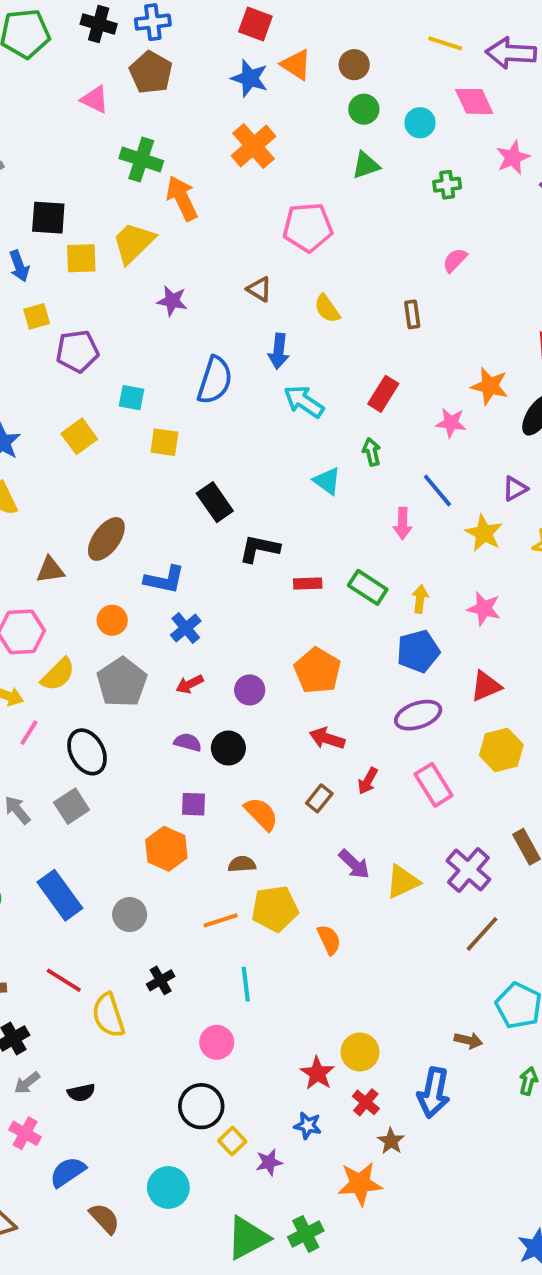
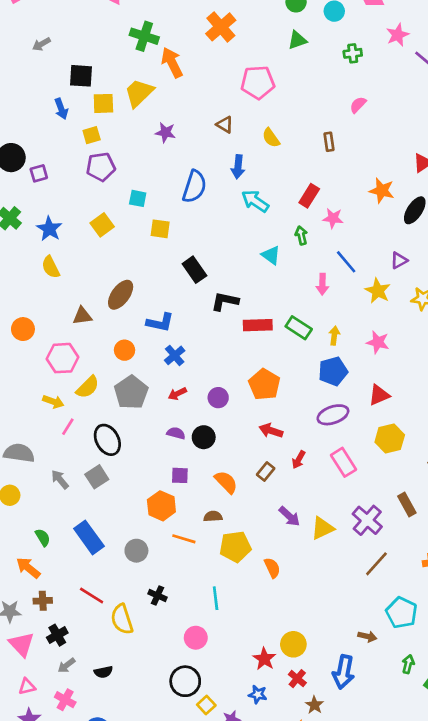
yellow square: (37, 316) -> (92, 135), moved
pink star: (451, 423) -> (333, 218), moved
red rectangle: (308, 583) -> (258, 325), size x1.5
orange line: (221, 920) -> (184, 539), moved, turned 35
black cross: (161, 980) -> (158, 595), turned -36

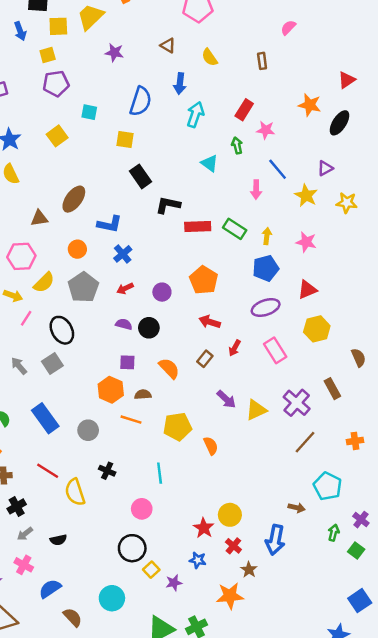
cyan arrow: (255, 201) -> (195, 115), turned 75
yellow square: (160, 229) -> (125, 140), moved
brown semicircle: (213, 516) -> (143, 394), moved

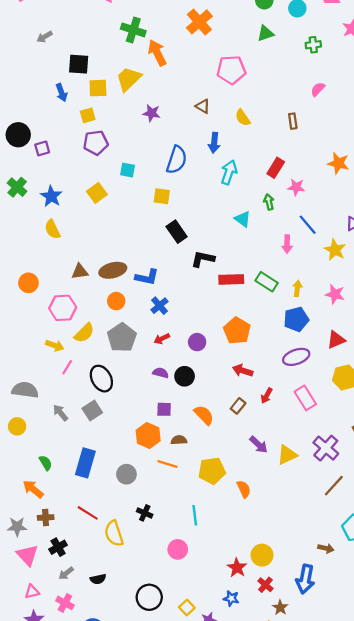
brown ellipse: (74, 199) -> (113, 270), moved, turned 40
blue rectangle: (45, 418) -> (85, 463), turned 52
black circle: (132, 548) -> (149, 597), moved

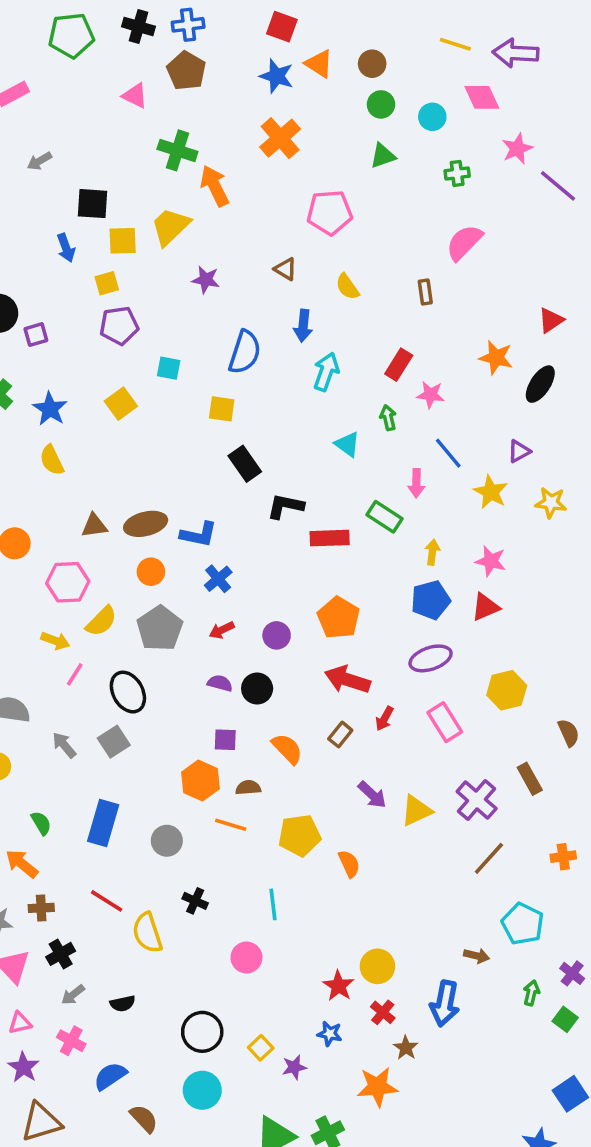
pink semicircle: (318, 89) -> (464, 242), size x1.6
green rectangle: (267, 282) -> (385, 517), moved
red triangle: (336, 340) -> (485, 607), moved
red arrow: (243, 371) -> (347, 680), size x1.4

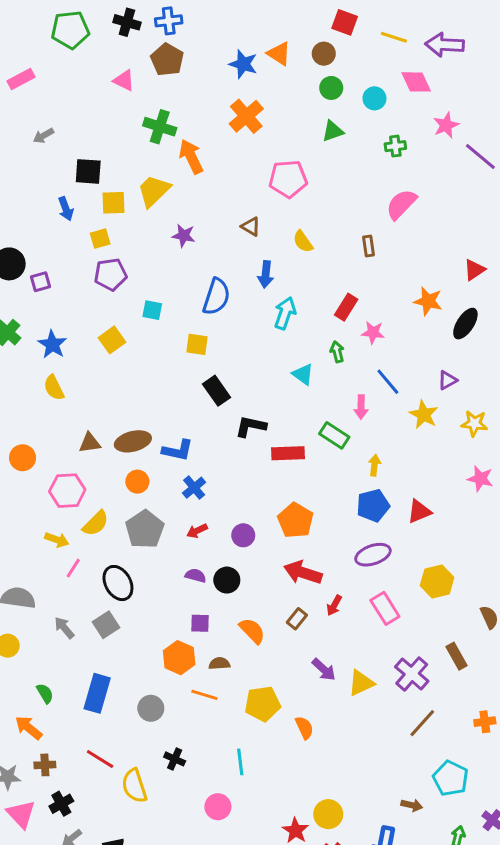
red square: (282, 27) -> (345, 22), moved
pink star: (491, 561) -> (480, 479), moved

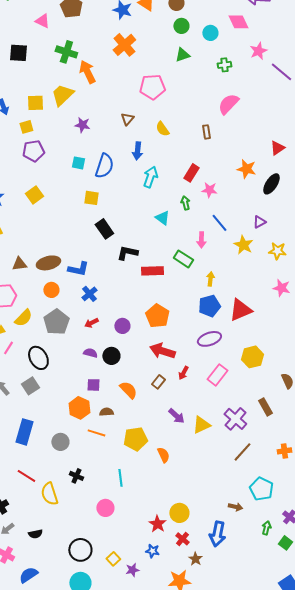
black square: (88, 171) -> (18, 53), moved
brown triangle: (251, 227) -> (127, 119), turned 40
cyan square: (152, 310) -> (78, 163), moved
red triangle: (419, 511) -> (240, 310), size x1.4
pink rectangle: (385, 608) -> (217, 375), turned 70

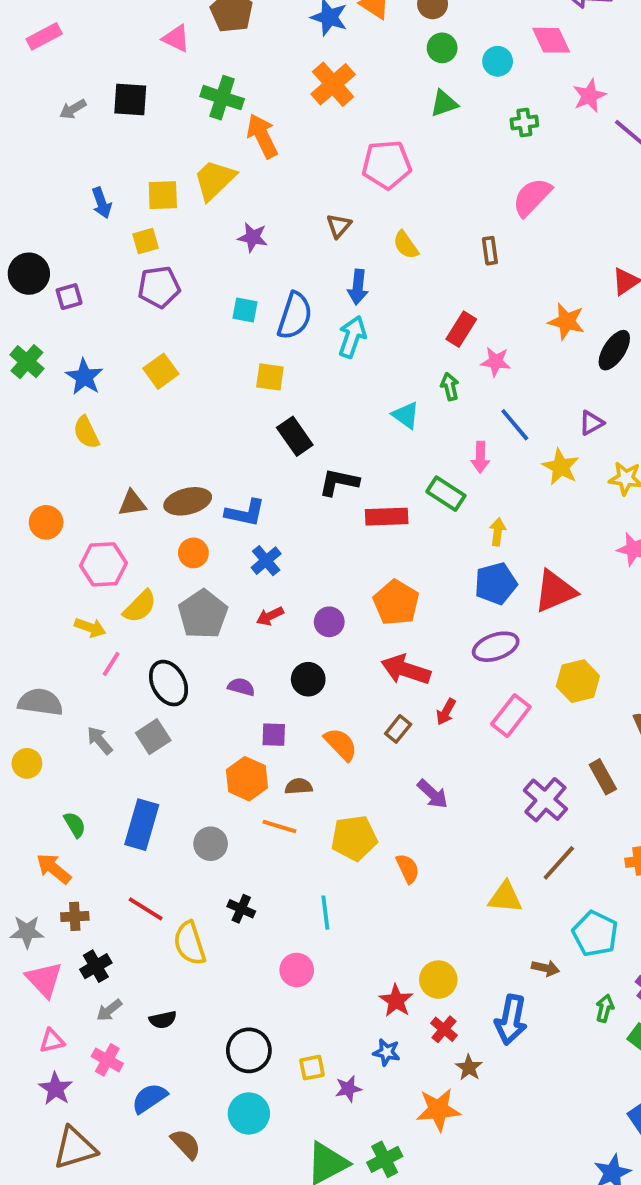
cyan arrow: (150, 177) -> (352, 337), moved
purple semicircle: (90, 353) -> (241, 687), moved
yellow triangle: (201, 425) -> (505, 897), moved, turned 30
yellow square: (113, 559) -> (312, 1068), turned 32

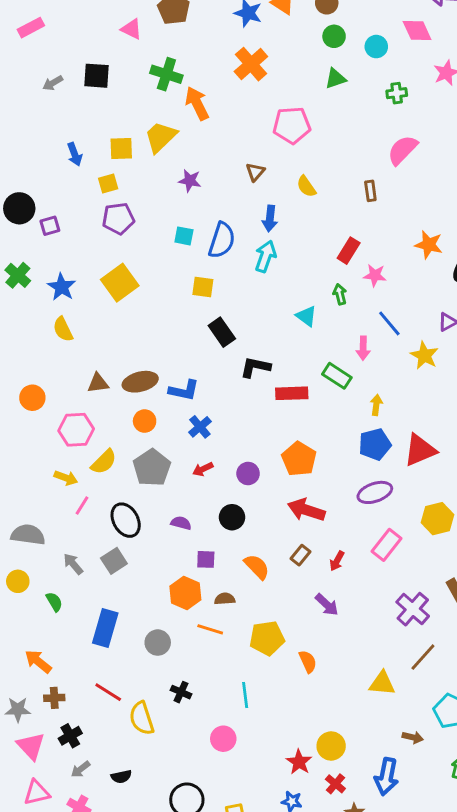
yellow square: (161, 371) -> (120, 283), size x1.4
red arrow: (446, 712) -> (337, 561), moved
green semicircle: (75, 825) -> (54, 602), moved
pink triangle: (52, 1041) -> (37, 793), size x1.4

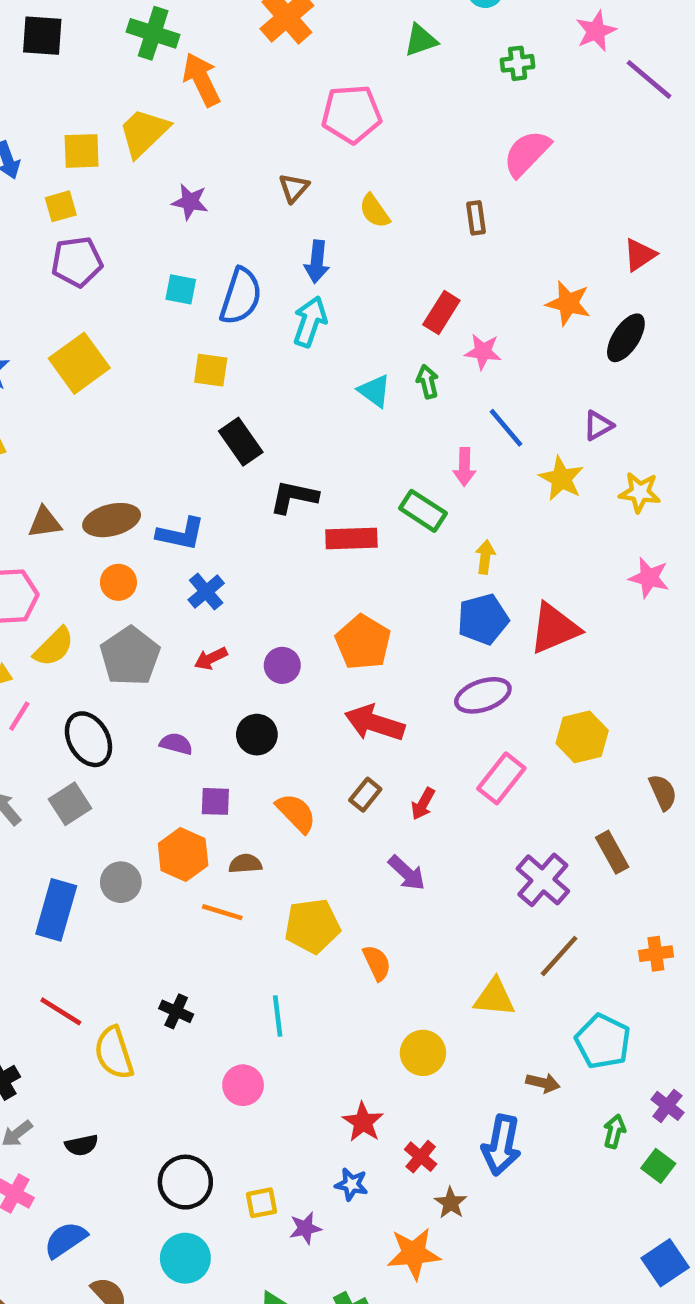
cyan triangle: (306, 316) -> (375, 391), moved
gray circle: (158, 643) -> (121, 882), moved
yellow circle: (331, 746) -> (423, 1053), moved

